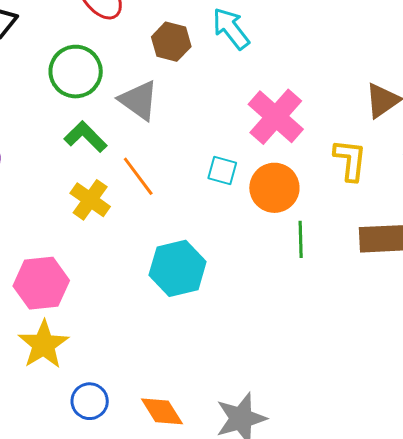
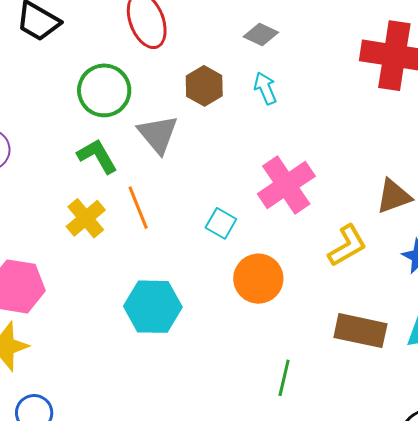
cyan arrow: (231, 29) -> (265, 88), size x0.7
yellow L-shape: (350, 160) -> (347, 246), turned 39
orange circle: (274, 188) -> (258, 279), moved
green line: (301, 239) -> (284, 378), moved

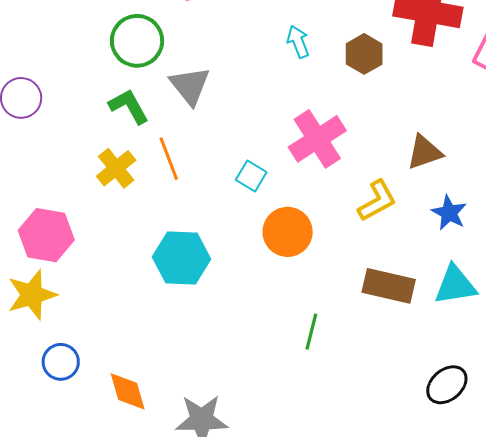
brown hexagon: (204, 86) -> (364, 54), moved

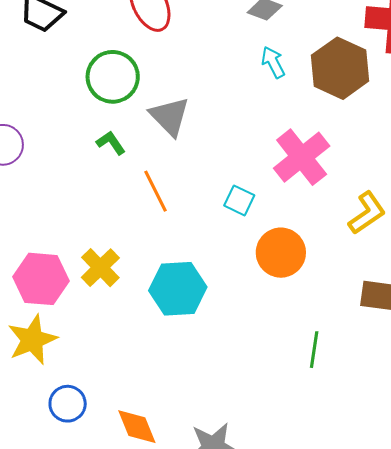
brown hexagon: (364, 54) -> (340, 68), size x1.5
green L-shape: (129, 106) -> (111, 143), size x0.7
yellow cross: (116, 168) -> (100, 268), moved

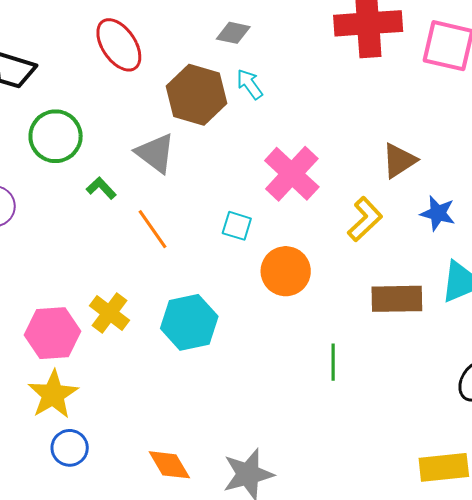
brown hexagon: (340, 68) -> (197, 95), moved
green circle: (113, 77) -> (56, 136), moved
blue circle: (68, 404) -> (70, 448), moved

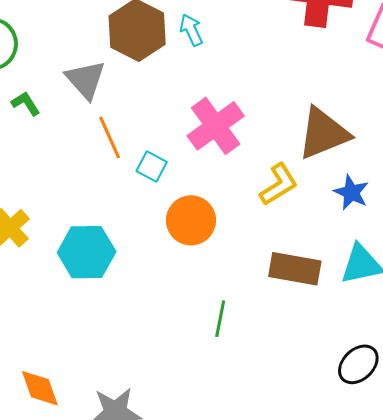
brown triangle: (399, 161) -> (323, 133), size x1.5
orange line: (153, 229) -> (110, 137), moved

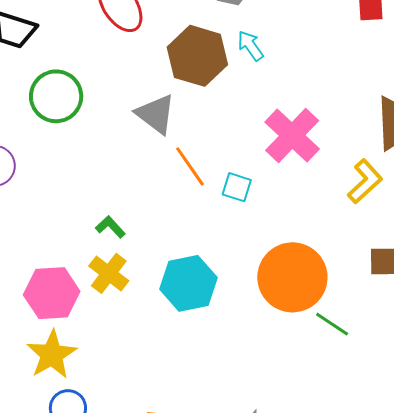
green L-shape: (26, 104) -> (110, 227), moved
orange circle: (191, 220) -> (292, 277), moved, size x1.4
green line: (220, 319) -> (332, 324), turned -57

